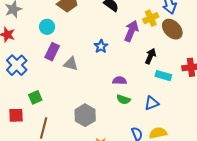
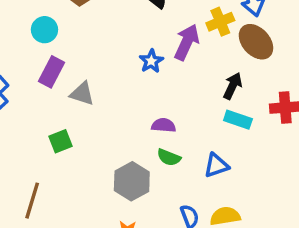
blue star: (101, 46) -> (151, 61), moved
black arrow: (150, 56) -> (233, 86), moved
green square: (35, 97) -> (60, 141), moved
gray hexagon: (85, 115) -> (132, 181), moved

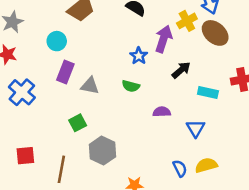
black arrow: (233, 86) -> (181, 70), moved, turned 30
purple semicircle: (164, 125) -> (162, 112), moved
green semicircle: (169, 157) -> (131, 86), moved
blue triangle: (216, 165) -> (196, 128), turned -36
gray hexagon: (132, 181) -> (102, 151), moved

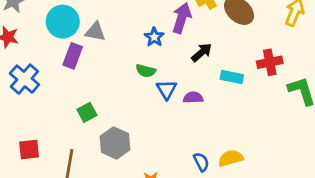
cyan circle: (57, 41) -> (63, 22), size x1.5
gray triangle: (90, 86) -> (95, 32), moved
purple semicircle: (162, 112) -> (193, 98), moved
blue triangle: (196, 128) -> (167, 90), moved

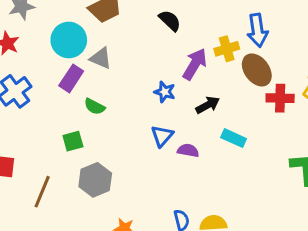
blue star: (154, 37) -> (165, 92), moved, turned -30
red cross: (270, 62) -> (280, 98), moved
green semicircle: (146, 71) -> (95, 107), moved

